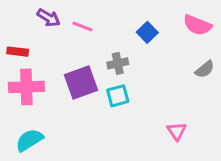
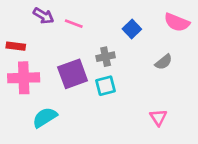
gray semicircle: (205, 69) -> (164, 62), moved
cyan semicircle: (29, 140) -> (45, 117), moved

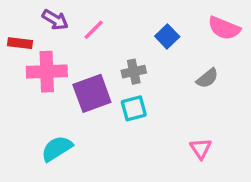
pink line: (74, 24) -> (94, 30), turned -66
red rectangle: (16, 46) -> (20, 43), moved
pink cross: (24, 78) -> (47, 72), moved

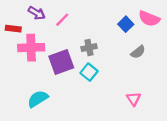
blue square: (167, 36) -> (126, 24), moved
cyan square: (134, 108) -> (89, 72), turned -36

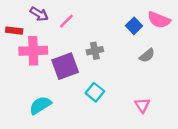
cyan square: (89, 72) -> (95, 92), moved

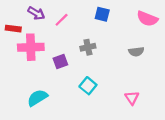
blue square: (134, 26) -> (102, 14), moved, turned -32
gray semicircle: (147, 55) -> (136, 52), turned 32
purple square: (65, 66) -> (60, 62), size x0.6

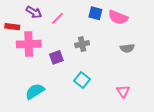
pink semicircle: (147, 19) -> (118, 17), moved

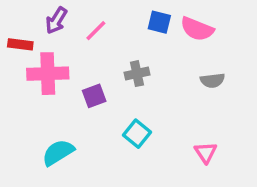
purple arrow: (34, 12) -> (56, 20), turned 91

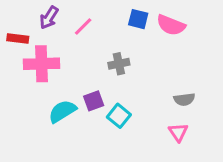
gray semicircle: (212, 80) -> (184, 99), moved
purple square: (94, 96) -> (94, 101), moved
cyan semicircle: (58, 153) -> (62, 111), moved

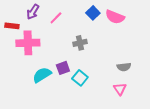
blue square: (138, 19) -> (93, 13), turned 32

